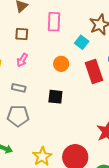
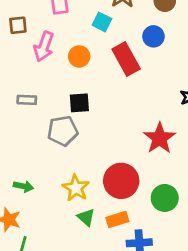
pink arrow: (22, 60) -> (44, 47), moved, size x1.5
gray pentagon: (18, 116) -> (63, 131), moved

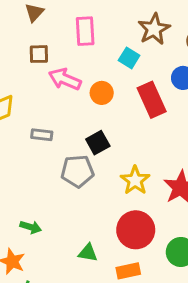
pink arrow: (44, 47) -> (65, 79), turned 88
black square: (79, 103) -> (98, 143), turned -30
yellow star: (76, 188) -> (135, 180), moved
green triangle: (86, 217) -> (88, 253), moved, turned -36

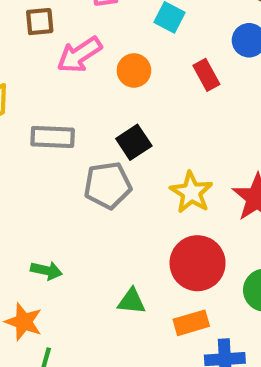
pink arrow: (65, 79) -> (79, 55), turned -52
red rectangle: (152, 100) -> (206, 75), size x0.6
gray rectangle: (42, 135) -> (53, 137), size x1.4

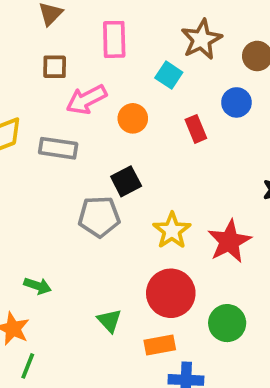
gray rectangle: (53, 137) -> (58, 148), moved
green triangle: (131, 301) -> (109, 321), turned 36

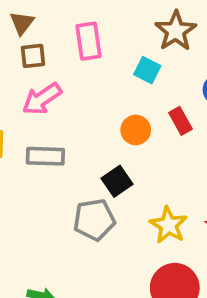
brown square: (55, 67) -> (33, 56), moved
pink arrow: (86, 100) -> (42, 99), moved
orange circle: (133, 118) -> (136, 130), moved

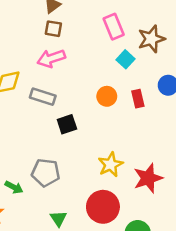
pink rectangle: (88, 41) -> (114, 27), moved, turned -30
black square: (117, 181) -> (67, 124), moved
gray pentagon: (94, 220) -> (46, 173), moved

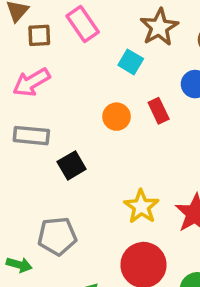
pink rectangle: (114, 27) -> (83, 24), moved
brown square: (53, 29) -> (39, 35), moved

